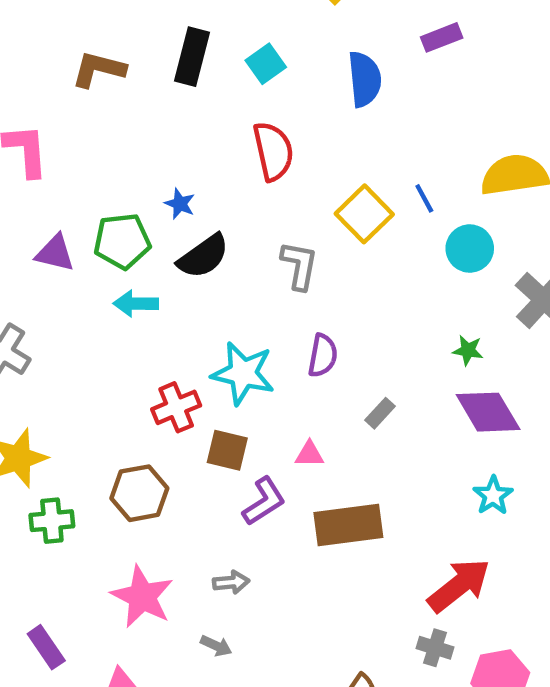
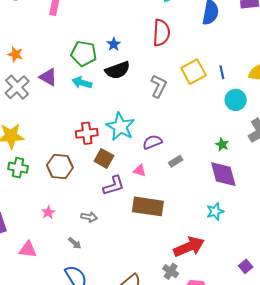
purple triangle: (55, 253) -> (48, 77), moved
purple semicircle: (323, 356) -> (152, 142), moved, turned -138
pink star: (142, 597) -> (48, 212), size x0.5

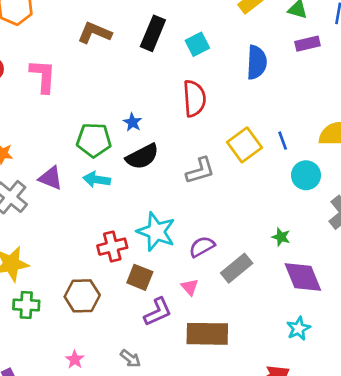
gray L-shape: (159, 86) -> (200, 171), turned 55
green star: (222, 144) -> (281, 237), moved
gray rectangle: (176, 161) -> (237, 268), size x1.6
pink triangle: (140, 170) -> (190, 287), turned 40
gray arrow: (89, 217) -> (130, 359), turned 35

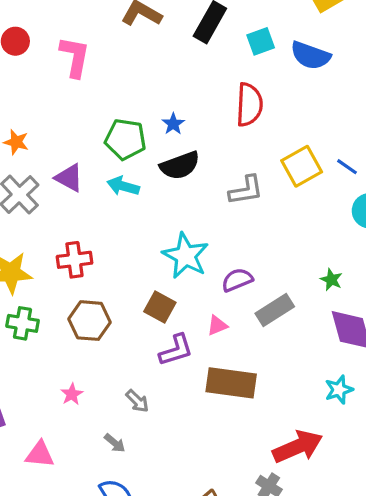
blue semicircle: (257, 62) -> (310, 55), moved, turned 100
blue line: (283, 141) -> (347, 167), turned -42
red cross: (112, 247) -> (74, 260), moved
pink triangle: (190, 287) -> (217, 326), turned 42

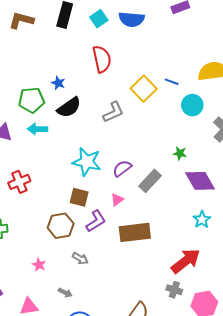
brown hexagon: (90, 321) -> (61, 226), moved
gray arrow: (115, 443) -> (65, 293), moved

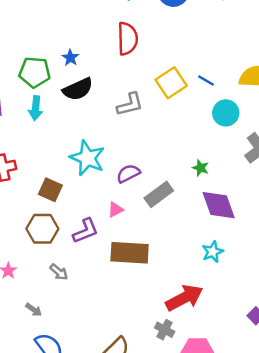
cyan arrow: (37, 129) -> (36, 108), turned -96
brown square: (79, 197) -> (50, 190), moved

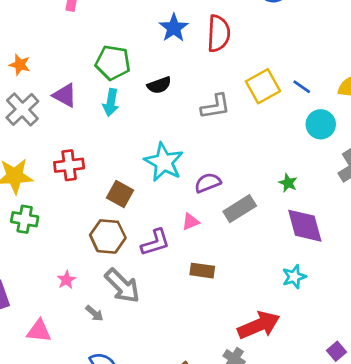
blue star: (70, 58) -> (174, 28), moved, size x1.5
black semicircle: (78, 89) -> (159, 85), size x0.7
brown rectangle: (130, 253) -> (202, 271), size x0.6
gray arrow: (59, 272) -> (122, 286), size x1.8
gray arrow: (34, 310) -> (94, 313), moved

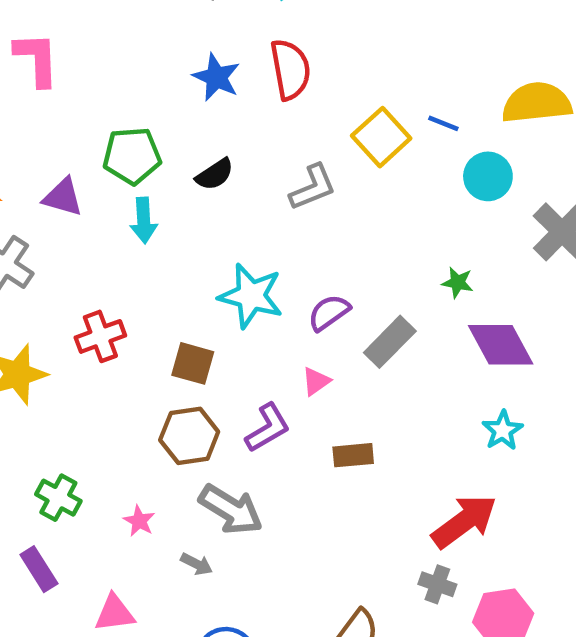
purple triangle: (65, 95) -> (63, 197), moved
green cross: (25, 219) -> (58, 498), moved, turned 32

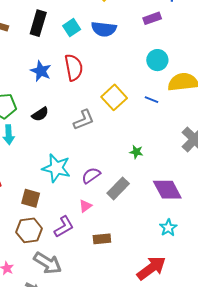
blue line: (443, 123) -> (151, 100), moved
cyan circle: (488, 176) -> (157, 60), moved
green star: (458, 283) -> (136, 152), moved

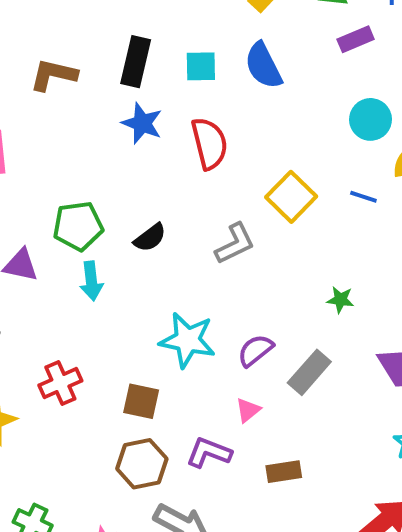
cyan square: (72, 28) -> (201, 66), turned 36
blue semicircle: (104, 29) -> (263, 66), turned 60
blue star: (41, 71) -> (142, 123), moved
purple L-shape: (64, 227) -> (209, 453), turned -125

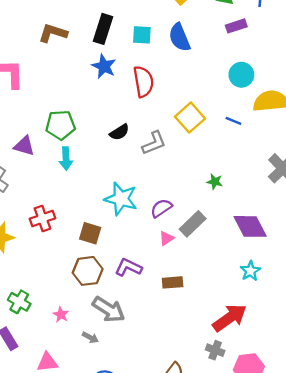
black semicircle: (150, 238) -> (119, 132), moved
pink triangle: (248, 410) -> (167, 238), moved

